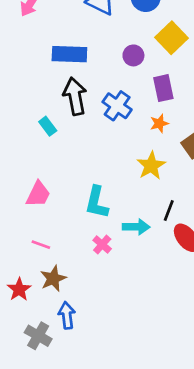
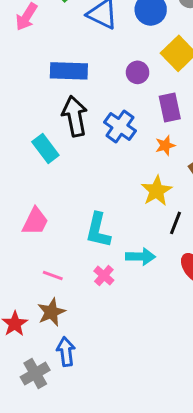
cyan rectangle: (48, 126) -> (45, 148), size x1.4
black line: (169, 211) -> (176, 223), moved
pink line: (41, 245) -> (53, 276), moved
gray cross: (38, 336) -> (35, 373), turned 30

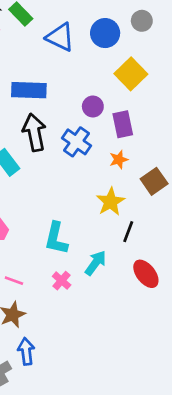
purple circle: (138, 72) -> (93, 106), moved
cyan arrow: (140, 257) -> (96, 263), turned -55

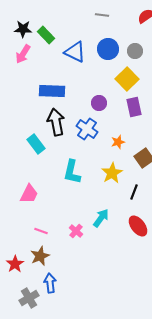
gray circle: (142, 21) -> (135, 51), moved
purple rectangle: (123, 124) -> (134, 107), moved
black line: (128, 232) -> (134, 192), moved
cyan L-shape: (56, 238) -> (72, 172), moved

